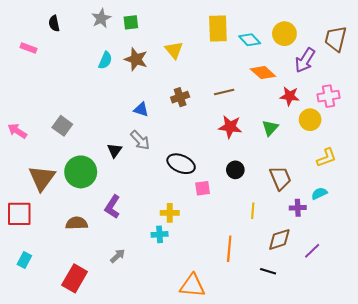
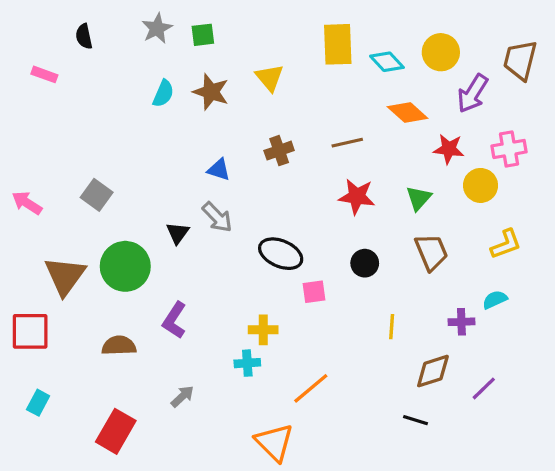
brown trapezoid: (280, 178) -> (431, 252), moved
orange line: (229, 249) -> (311, 388), moved, turned 45
orange triangle: (192, 286) -> (274, 442), moved, turned 40

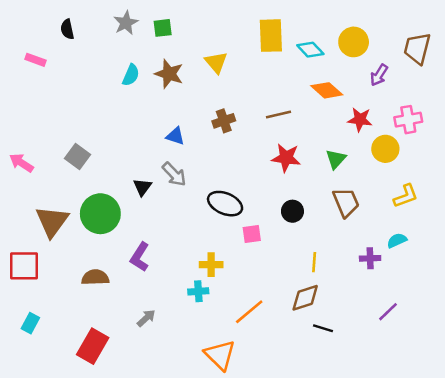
purple arrow: (473, 93) -> (379, 75), size x0.7
brown diamond: (433, 371) -> (305, 298), moved
black line: (415, 420) -> (323, 328), moved

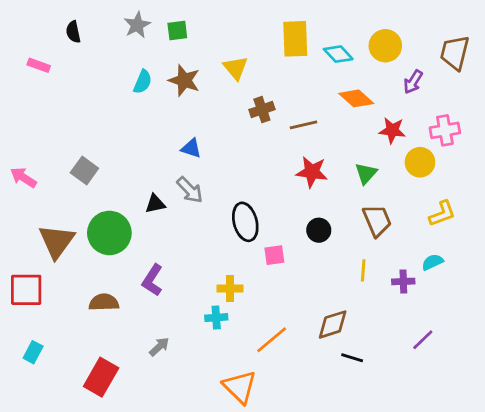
brown cross: (224, 121) -> (262, 110), moved
black triangle: (142, 187) -> (155, 204), turned 42
black ellipse: (225, 204) -> (245, 222), turned 52
yellow line: (314, 262) -> (363, 270), moved

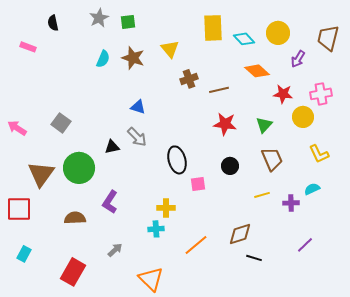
yellow L-shape: (442, 214) -> (319, 154), turned 85
yellow line: (363, 270) -> (262, 195), turned 70
orange triangle: (240, 387) -> (151, 279), moved

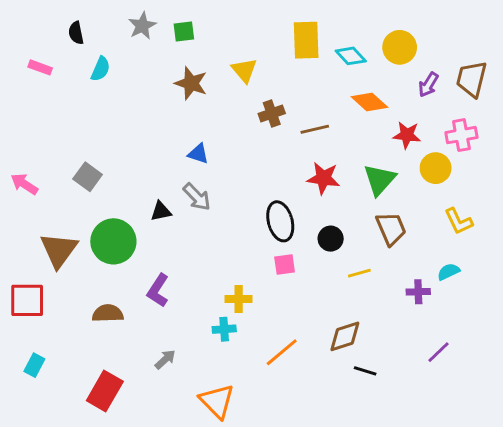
brown trapezoid: (328, 38) -> (472, 79), moved
cyan semicircle: (103, 59) -> (100, 69), moved
green triangle: (264, 125) -> (379, 180), size x1.4
black ellipse: (177, 160) -> (280, 221), moved
yellow line: (262, 195) -> (359, 273), moved

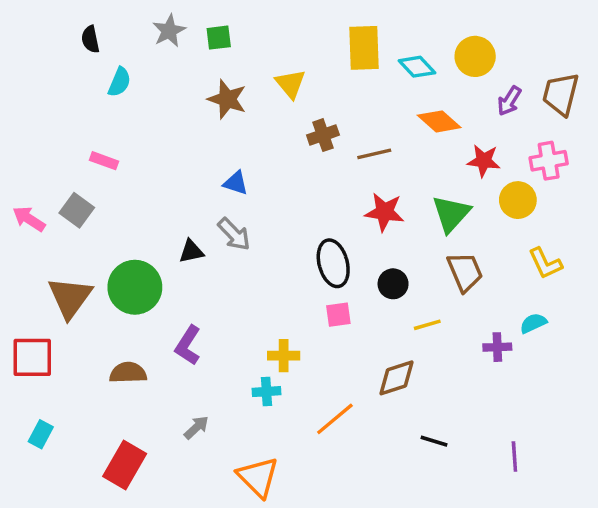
pink rectangle: (40, 67) -> (104, 161), moved
gray square: (88, 177) -> (77, 210), moved
brown diamond: (345, 336) -> (396, 378), moved
purple line: (438, 352) -> (514, 457), moved, turned -50

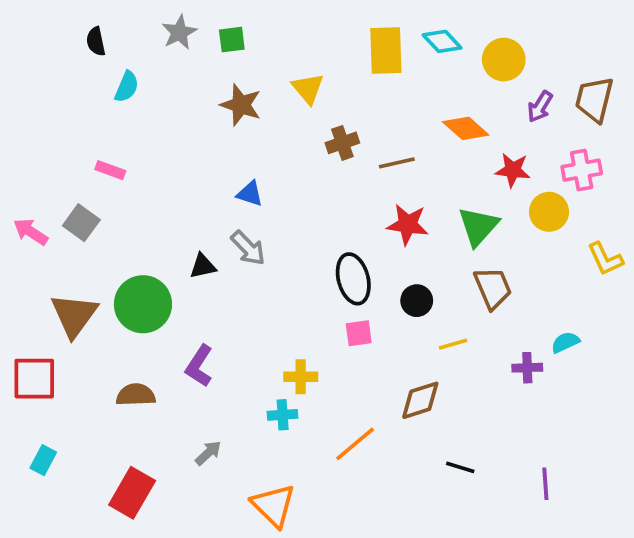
cyan diamond: (417, 67) -> (442, 41), moved
yellow L-shape: (545, 263) -> (605, 259), moved

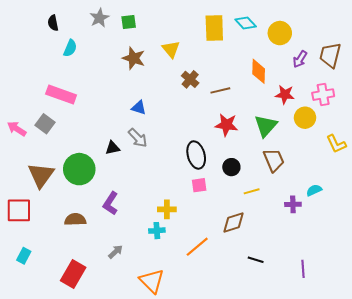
orange diamond: (466, 128) -> (259, 71), turned 50
brown cross: (342, 143) -> (190, 79), turned -30
pink rectangle: (110, 170) -> (61, 95), size x1.8

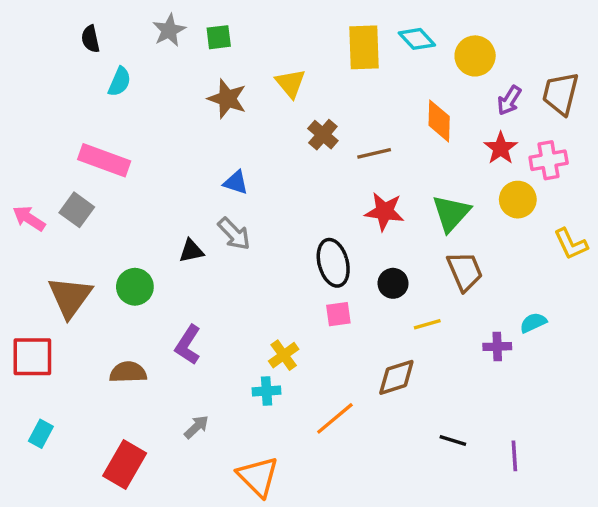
red star: (285, 95) -> (501, 148), moved, turned 30
green circle: (79, 169) -> (135, 287), size x0.7
yellow cross: (167, 209) -> (284, 355), turned -36
black line: (256, 260) -> (453, 441), moved

